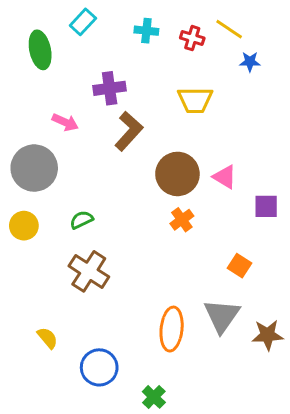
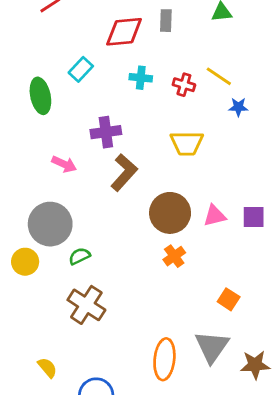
gray circle: (34, 168) -> (50, 224), moved
pink triangle: (225, 177) -> (215, 216), turned -45
purple square: (266, 206) -> (254, 217), moved

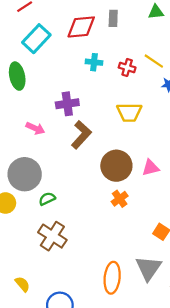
cyan rectangle: (81, 69) -> (36, 39), moved, size x1.5

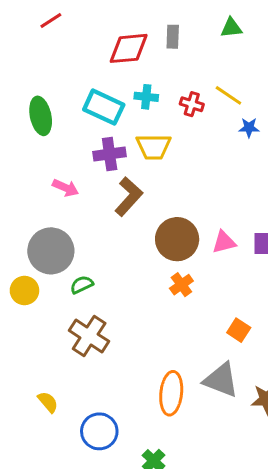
cyan rectangle: (36, 39) -> (104, 107), moved, turned 72
yellow trapezoid: (129, 112) -> (154, 147), moved
gray triangle: (148, 268) -> (221, 380), turned -44

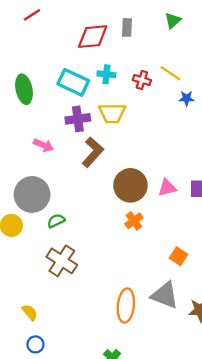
green triangle: (231, 28) -> (173, 21), turned -36
blue circle: (99, 431) -> (35, 344), moved, size x0.6

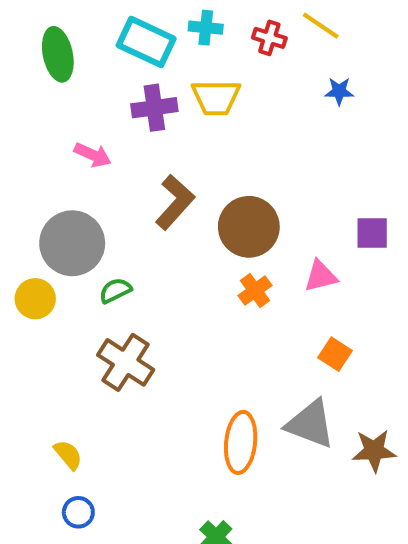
blue star: (187, 98) -> (339, 91), moved
brown L-shape: (93, 152) -> (175, 202), moved
pink triangle: (167, 188) -> (321, 276), moved

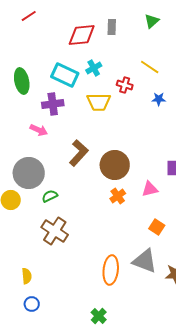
cyan cross: (206, 28) -> (94, 68), turned -35
red cross: (269, 38) -> (125, 85), moved
purple cross: (154, 108) -> (53, 104), moved
yellow semicircle: (68, 455) -> (27, 276), turned 35

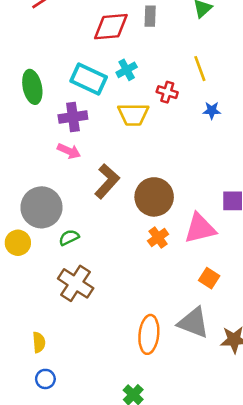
yellow line: (150, 67) -> (200, 69), turned 36
pink arrow: (39, 130) -> (69, 151), moved
pink triangle: (150, 189) -> (200, 228), size x1.5

